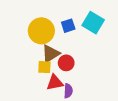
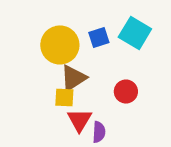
red circle: (66, 63) -> (126, 92), moved
red triangle: (55, 83) -> (79, 120), turned -48

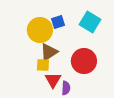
blue square: (99, 37) -> (58, 22), moved
red circle: (126, 92) -> (84, 61), size x1.6

